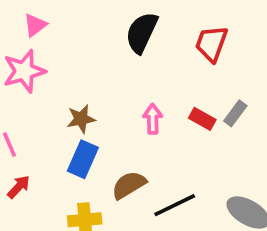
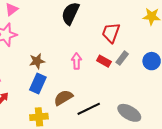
red trapezoid: (211, 44) -> (111, 33), moved

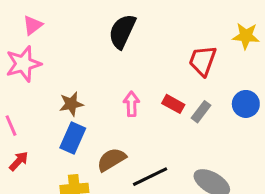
red trapezoid: (111, 33) -> (203, 61), moved
gray rectangle: (122, 58) -> (201, 112), moved

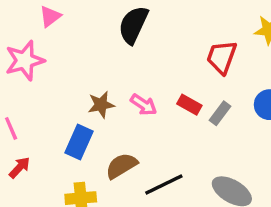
pink triangle: (33, 25) -> (50, 16), moved
brown star: (71, 104) -> (101, 105), moved
pink arrow: (132, 104) -> (144, 105), turned 125

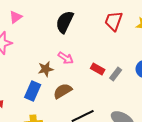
red trapezoid: (222, 57) -> (114, 21), moved
pink arrow: (144, 105) -> (66, 58), moved
brown semicircle: (121, 166) -> (63, 91), moved

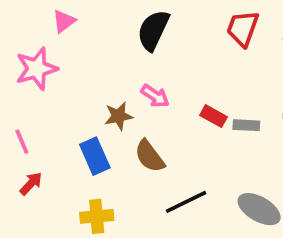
gray rectangle: (116, 74) -> (246, 125), turned 56
blue rectangle: (33, 91) -> (95, 156), turned -48
brown semicircle: (63, 91) -> (150, 156), turned -96

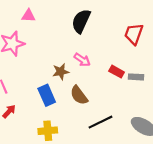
pink triangle: (64, 21) -> (28, 16), turned 40
red trapezoid: (243, 28) -> (134, 34), moved

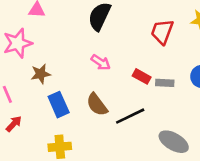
brown star: (61, 72) -> (41, 74), moved
black line: (100, 122) -> (130, 116), moved

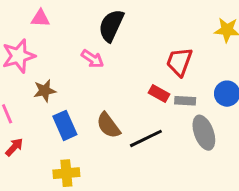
red trapezoid: (162, 32) -> (179, 62), moved
pink arrow: (101, 62) -> (92, 59), moved
gray ellipse: (174, 142) -> (204, 133), moved, turned 40

